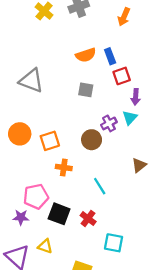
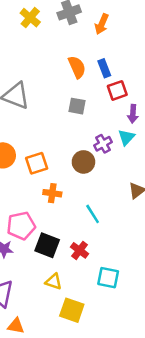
orange arrow: (124, 17) -> (102, 24), moved
orange semicircle: (86, 55) -> (77, 67), turned -96
yellow triangle: (45, 246) -> (54, 282), moved

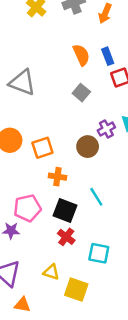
gray square: (77, 106) -> (81, 93), turned 30
black square: (47, 245) -> (65, 211), moved
red cross: (80, 250) -> (66, 237), moved
cyan square: (108, 278) -> (99, 253), moved
yellow triangle: (54, 282) -> (51, 272), moved

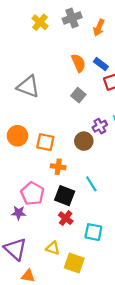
blue rectangle: (108, 56) -> (101, 64), turned -32
orange square: (42, 148) -> (45, 142), turned 30
pink pentagon: (27, 208) -> (32, 194), turned -30

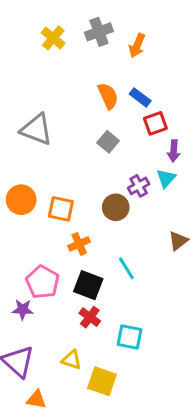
orange cross: (58, 167) -> (79, 244), turned -32

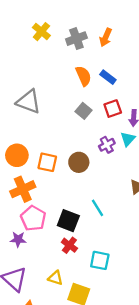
gray cross: (99, 32) -> (76, 39), moved
red square: (155, 123) -> (113, 109), moved
brown circle: (116, 207) -> (79, 162), moved
orange cross: (79, 244) -> (23, 189), moved, size x1.5

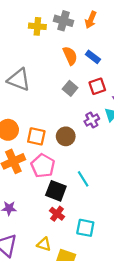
yellow cross: (41, 32) -> (37, 26), moved, turned -35
gray cross: (76, 39) -> (64, 21), turned 36
pink pentagon: (33, 218) -> (43, 166), moved

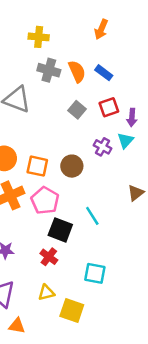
gray cross: (64, 21) -> (49, 70), moved
purple cross: (92, 120) -> (103, 147), turned -32
red cross: (57, 214) -> (49, 257), moved
yellow triangle: (44, 244) -> (46, 293), turned -32

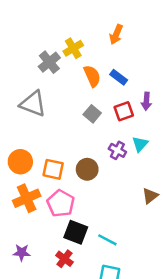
yellow cross: (39, 37) -> (73, 48), moved, turned -36
gray cross: (49, 70) -> (49, 62), moved, turned 35
purple arrow: (132, 117) -> (146, 101), moved
cyan line: (92, 216) -> (107, 240), moved, turned -30

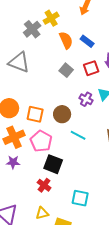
cyan line: (107, 240) -> (78, 135), moved
purple star: (22, 252) -> (13, 162), moved

